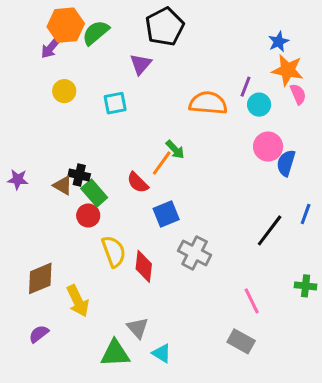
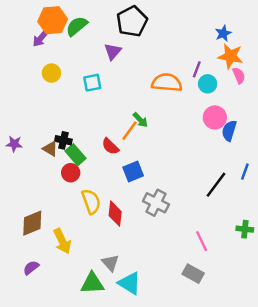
cyan triangle: (162, 353) -> (130, 283), size x1.5

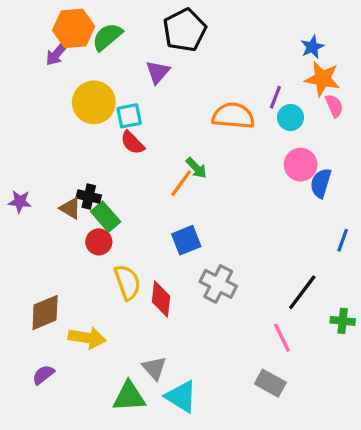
yellow circle: (51, 73) -> (94, 102), moved, size x1.6
red semicircle: (110, 146) -> (132, 143), moved
black line: (216, 185) -> (302, 292), moved
yellow arrow: (62, 241) -> (87, 338), turned -55

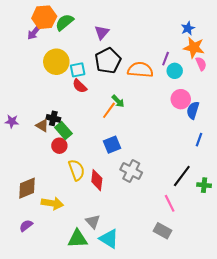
black pentagon: (185, 30) -> (108, 61), moved
purple triangle: (158, 72) -> (102, 32), moved
blue line: (343, 240) -> (199, 140), moved
green cross: (343, 321) -> (204, 185), moved

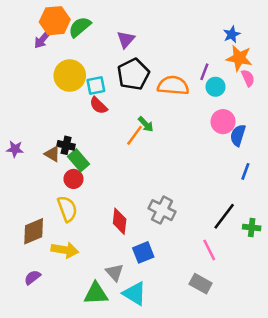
blue square: (112, 145) -> (143, 252), moved
yellow semicircle: (77, 170) -> (67, 209), moved

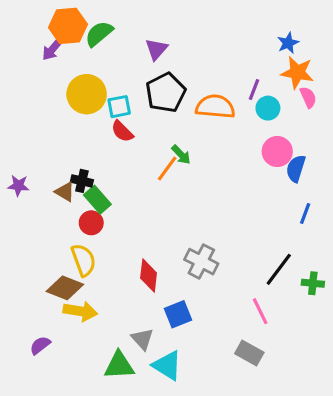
brown diamond: (34, 231) -> (65, 288), moved, turned 44

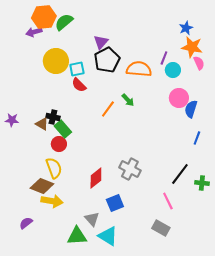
purple arrow: (52, 49) -> (34, 32), turned 35
purple triangle: (156, 49) -> (101, 42), moved
green arrow: (181, 155) -> (128, 100), moved
red diamond: (149, 276) -> (96, 178), turned 45

